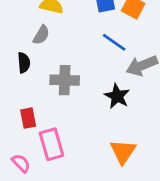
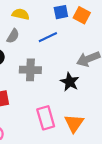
blue line: (114, 42) -> (48, 37), moved, turned -60
pink rectangle: (51, 144) -> (46, 118), moved

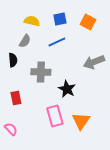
blue square: (61, 12) -> (60, 19), moved
black star: (70, 82) -> (67, 89), moved

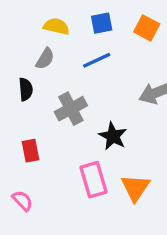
gray cross: (41, 72) -> (71, 109), turned -30

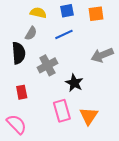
orange square: (147, 28) -> (96, 14), turned -35
black semicircle: (26, 89) -> (19, 53), size x1.5
pink semicircle: (22, 201) -> (17, 124), size x1.5

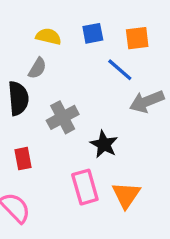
blue line: (64, 34) -> (120, 70), moved, turned 66

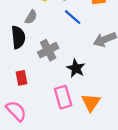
blue line: (120, 70) -> (73, 17), moved

